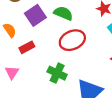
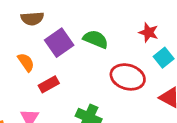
red ellipse: (72, 40) -> (128, 77), moved, turned 40

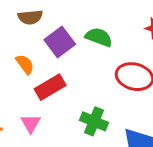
red rectangle: (49, 84) -> (50, 87), size x1.4

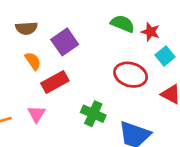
brown semicircle: (30, 17) -> (26, 28), moved
green semicircle: (99, 37) -> (123, 24), moved

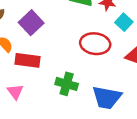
red rectangle: (55, 82) -> (28, 60), turned 45

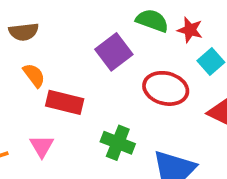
purple square: (31, 23) -> (114, 52), moved

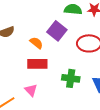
orange semicircle: (34, 75) -> (36, 43), moved

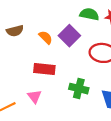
orange semicircle: (36, 43) -> (46, 37), moved

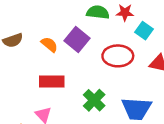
green cross: (79, 89) -> (94, 100), turned 36

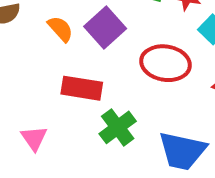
red rectangle: (52, 81) -> (82, 88), moved

